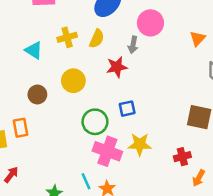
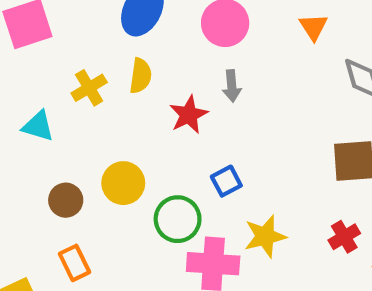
gray arrow: (133, 45) -> (232, 86), moved
yellow circle: (73, 81) -> (123, 183), moved
orange rectangle: (21, 128) -> (75, 263), moved

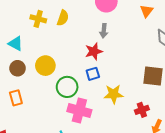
yellow cross: (89, 88) -> (38, 19), turned 35
red star: (189, 115) -> (94, 51), moved
cyan triangle: (38, 126) -> (16, 44), moved
yellow star: (265, 236) -> (114, 94), moved

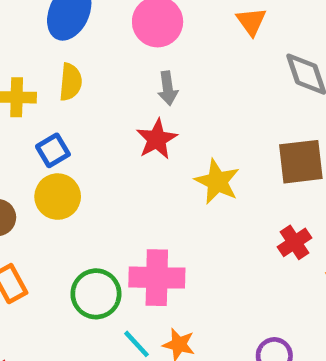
blue square: (93, 74) -> (53, 150), moved
green circle: (67, 87) -> (96, 294), moved
yellow star: (114, 94) -> (217, 182), moved, turned -30

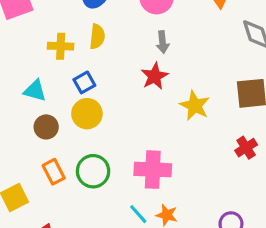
green circle: (96, 294) -> (93, 171), moved

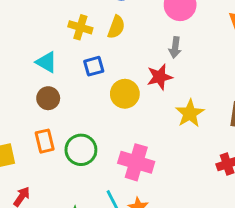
yellow circle: (87, 114) -> (125, 94), moved

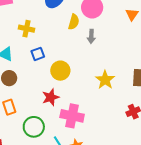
yellow semicircle: (116, 27) -> (74, 22), moved
red star: (160, 77) -> (51, 97), moved
green circle: (81, 150) -> (34, 127), moved

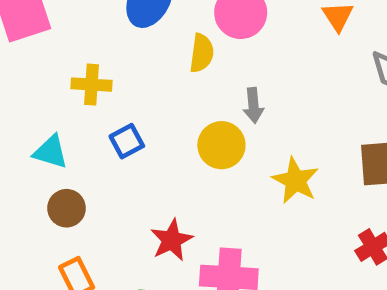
gray arrow: (91, 36) -> (253, 105), moved
yellow circle: (60, 71) -> (221, 145), moved

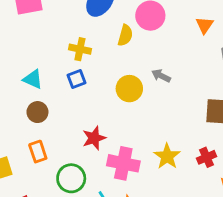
yellow cross: (92, 85) -> (80, 49), moved
gray arrow: (253, 105) -> (161, 76), moved, turned 114
yellow star: (295, 181) -> (167, 156), moved

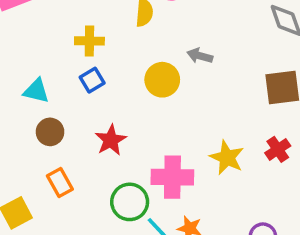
red star: (94, 138) -> (111, 140), moved
green circle: (71, 178) -> (130, 202), moved

